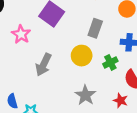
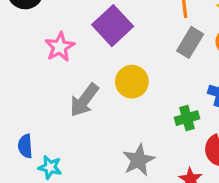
gray rectangle: (95, 28) -> (190, 42), moved
yellow circle: (82, 56) -> (132, 82), moved

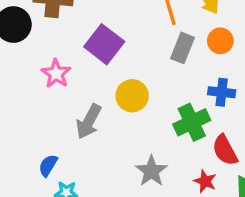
green cross: (187, 118) -> (192, 122), size x1.5
blue semicircle: (25, 146) -> (48, 165), moved, turned 45

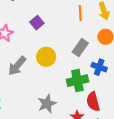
purple square: (104, 44) -> (37, 23), size x0.6
gray rectangle: (183, 48) -> (80, 48), moved

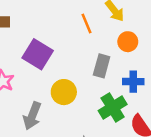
purple square: (37, 23) -> (38, 54), size x1.6

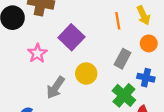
green cross: (113, 108) -> (124, 95), turned -30

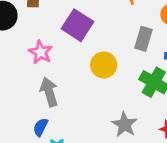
gray arrow: (56, 87) -> (49, 92), moved, turned 140

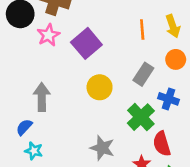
pink star: (41, 52) -> (48, 35), moved
gray star: (125, 125) -> (102, 148), turned -30

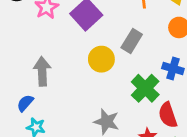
gray rectangle: (143, 74) -> (132, 41), moved

